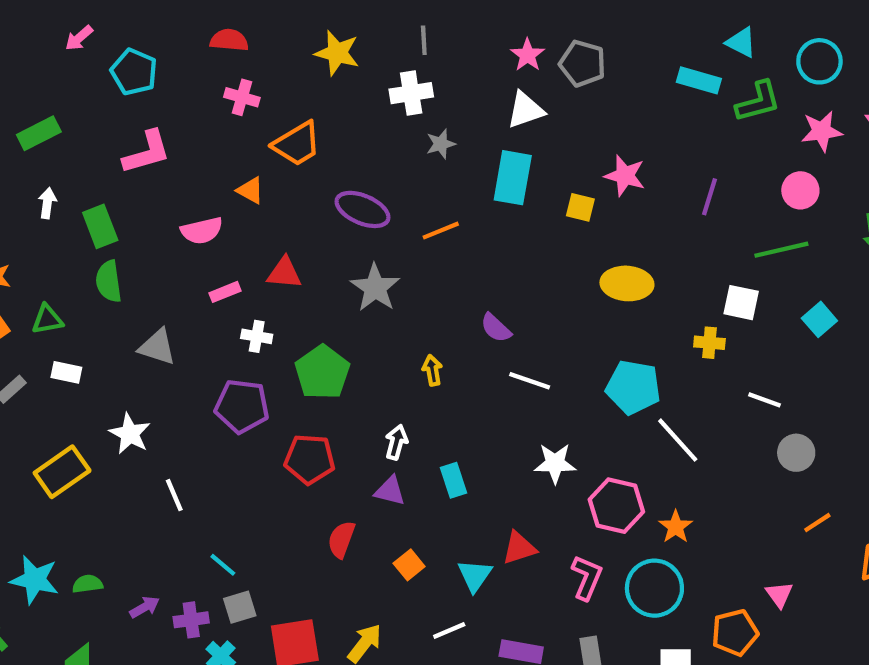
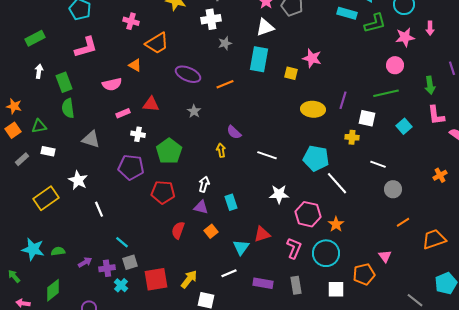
purple line: (709, 197) -> (343, 100), moved
gray star: (375, 288) -> (194, 111), size x0.6
purple semicircle: (496, 328) -> (234, 132), moved
orange square: (409, 565) -> (211, 231), moved

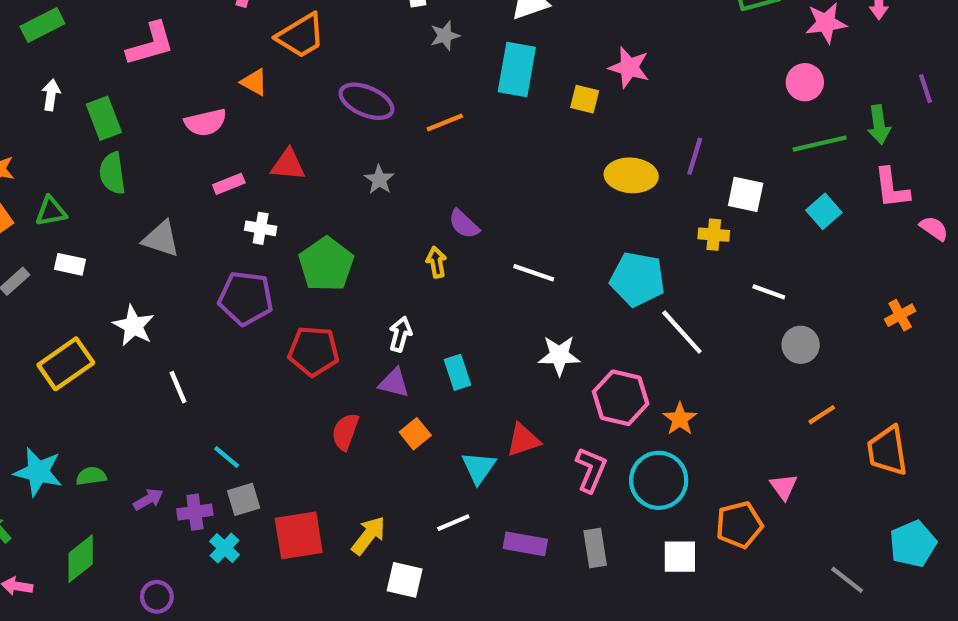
green line: (386, 93) -> (820, 144), moved
orange trapezoid: (434, 239) -> (887, 451), turned -80

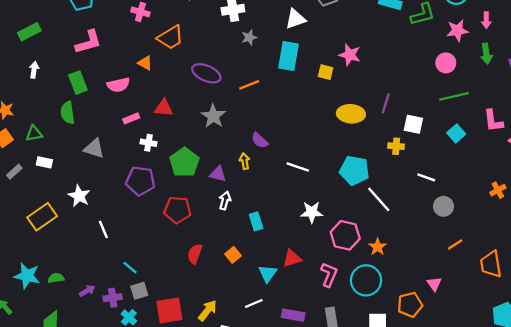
green rectangle: (104, 118) -> (78, 83), moved
green arrow: (879, 125) -> (486, 54), moved
gray star: (379, 180) -> (213, 116), size x1.5
purple triangle: (394, 383) -> (218, 174), moved

